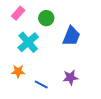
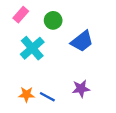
blue trapezoid: (71, 36) -> (82, 41), turned 30
orange star: (18, 71) -> (27, 94), moved

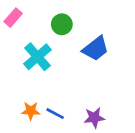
pink rectangle: (21, 15) -> (13, 18), moved
purple star: (81, 89) -> (94, 118), moved

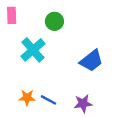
pink rectangle: (13, 18) -> (12, 15), turned -42
blue trapezoid: (96, 49) -> (91, 61), moved

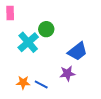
green circle: (54, 21) -> (46, 29), moved
purple star: (83, 103) -> (67, 73), moved

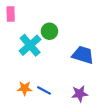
blue trapezoid: (77, 51) -> (83, 55), turned -125
purple star: (67, 73) -> (80, 94), moved

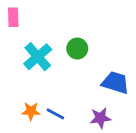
green circle: (49, 31) -> (77, 48), moved
blue trapezoid: (83, 55) -> (115, 83), moved

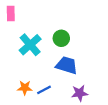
blue trapezoid: (115, 83) -> (67, 65), moved
blue line: (55, 114) -> (44, 90), turned -56

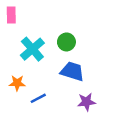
orange star: (25, 88) -> (17, 83), moved
blue line: (44, 90) -> (38, 98), moved

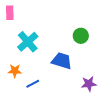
green circle: (66, 42) -> (81, 36), moved
purple star: (86, 102) -> (89, 84), moved

